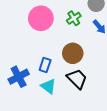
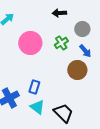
brown circle: (73, 53) -> (77, 70), moved
black trapezoid: (77, 79) -> (63, 113), moved

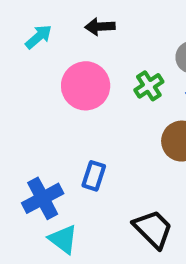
black arrow: (59, 13) -> (100, 27), moved
cyan triangle: (37, 107) -> (63, 239), moved

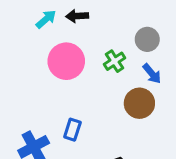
cyan arrow: (39, 37) -> (46, 19), moved

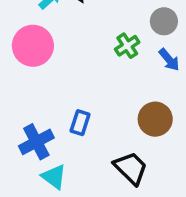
pink circle: (66, 61) -> (33, 46), moved
brown circle: (139, 103) -> (155, 119), moved

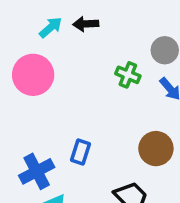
green cross: (127, 46) -> (128, 75), turned -35

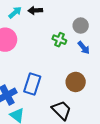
blue rectangle: (80, 152) -> (32, 84), size x1.5

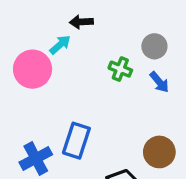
cyan arrow: (15, 12) -> (60, 45), moved
brown circle: (76, 82) -> (159, 152), moved

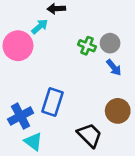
gray circle: (154, 46) -> (110, 43), moved
blue arrow: (159, 82) -> (114, 67), moved

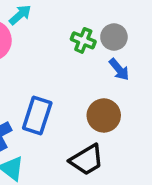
brown circle: (118, 111) -> (104, 115), moved
black trapezoid: (90, 135) -> (87, 160), turned 104

